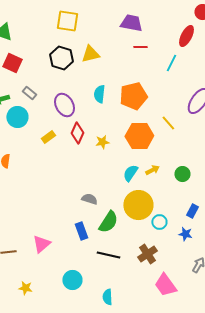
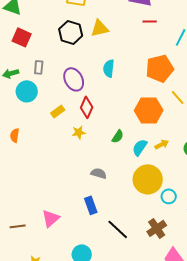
gray rectangle: (29, 93) -> (39, 67), turned 56
orange pentagon: (133, 96) -> (160, 68), moved
yellow star: (102, 142) -> (79, 132), moved
green semicircle: (108, 222) -> (118, 136), moved, size x0.6
black line: (108, 255) -> (118, 229), turned 30

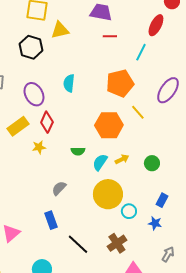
yellow triangle: (100, 28) -> (60, 30), moved
yellow rectangle: (58, 111) -> (18, 126), size x1.5
green semicircle: (118, 136) -> (78, 151), turned 56
gray semicircle: (99, 173) -> (59, 188), turned -63

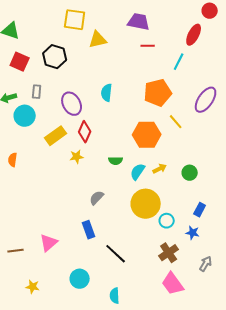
black hexagon: (31, 47) -> (55, 57), moved
brown cross: (117, 243) -> (169, 253), moved

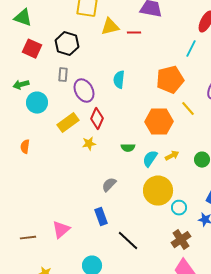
red line: (148, 46) -> (134, 33), moved
gray rectangle: (37, 92) -> (63, 75), moved

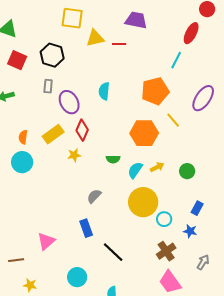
cyan circle: (37, 103) -> (22, 162), moved
orange semicircle: (25, 147) -> (23, 137), moved
brown line: (28, 238) -> (16, 260), moved

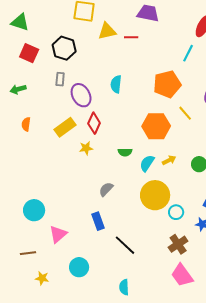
orange semicircle: (23, 137) -> (26, 124), moved
cyan circle: (22, 162) -> (34, 210), moved
cyan circle: (77, 277) -> (79, 267), moved

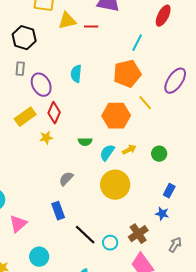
cyan line: (188, 53) -> (137, 43), moved
cyan circle: (176, 212) -> (110, 243), moved

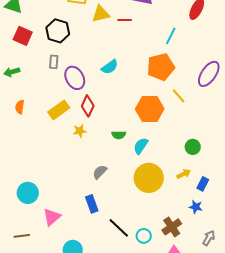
cyan semicircle: (76, 74) -> (110, 67), turned -132
yellow arrow: (129, 150) -> (184, 174), moved

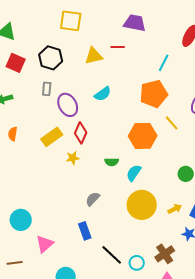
yellow triangle: (101, 14) -> (94, 56), moved
yellow arrow: (184, 174) -> (175, 209), moved

